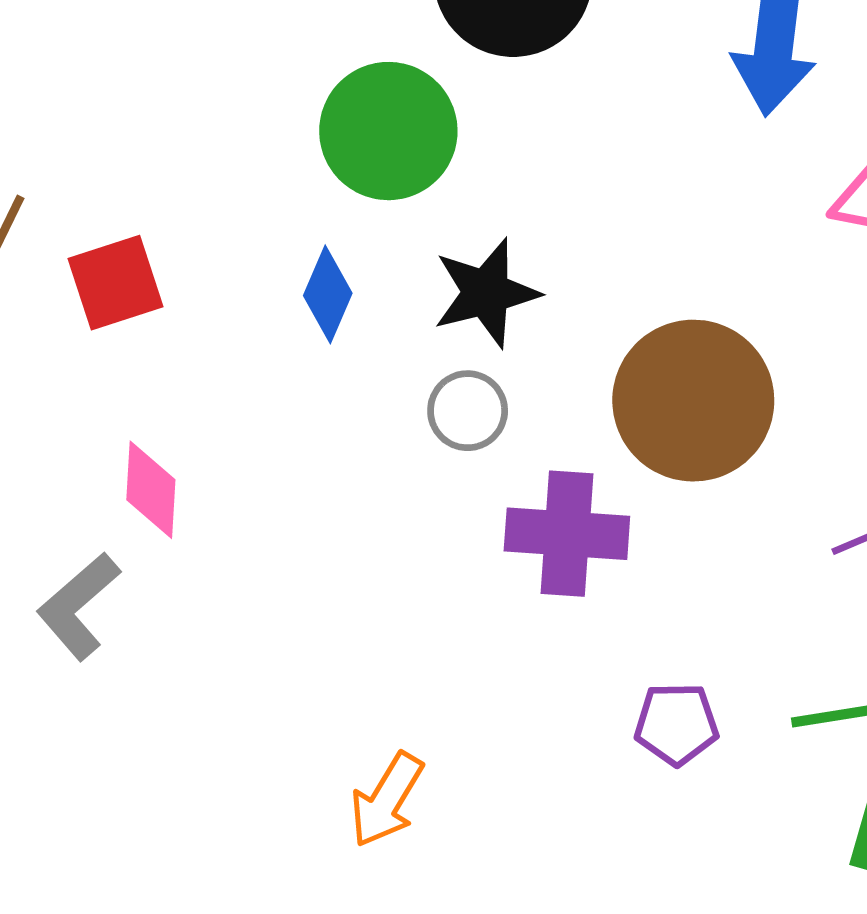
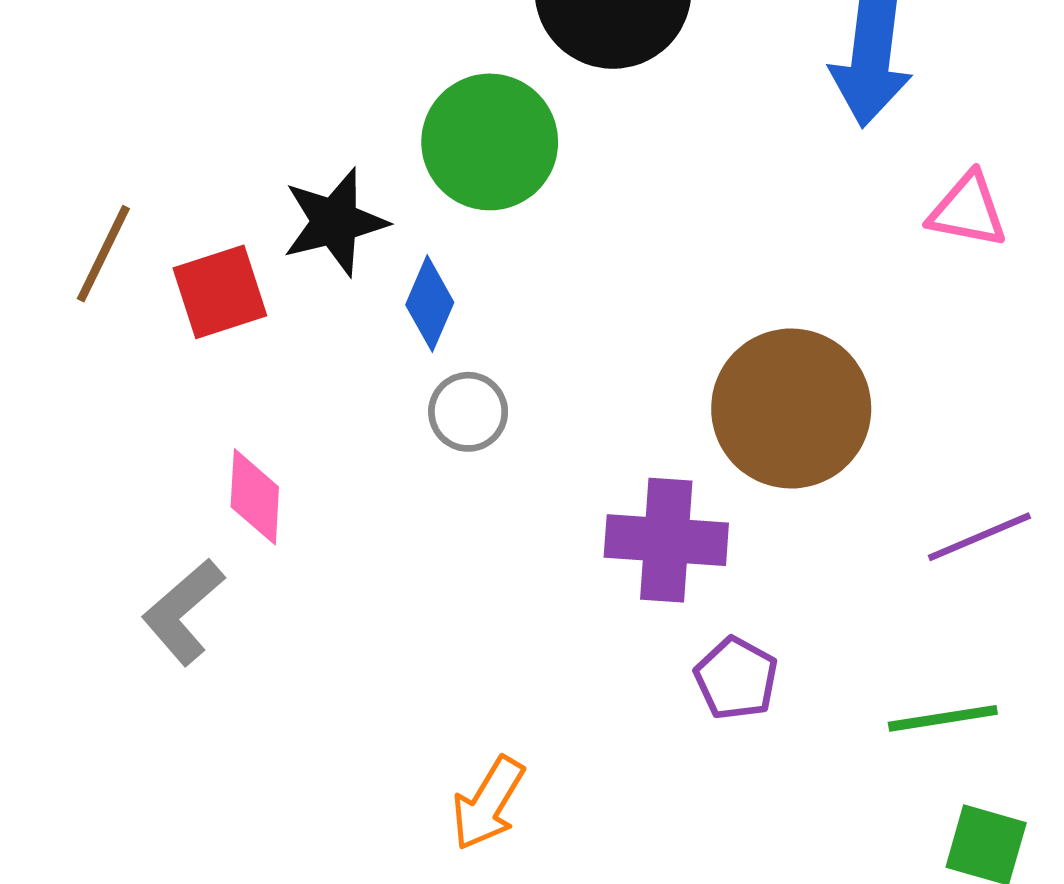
black star: (486, 293) -> (335, 222), moved
gray circle: (468, 411) -> (468, 412), moved
purple pentagon: (676, 724) -> (736, 678), moved, turned 30

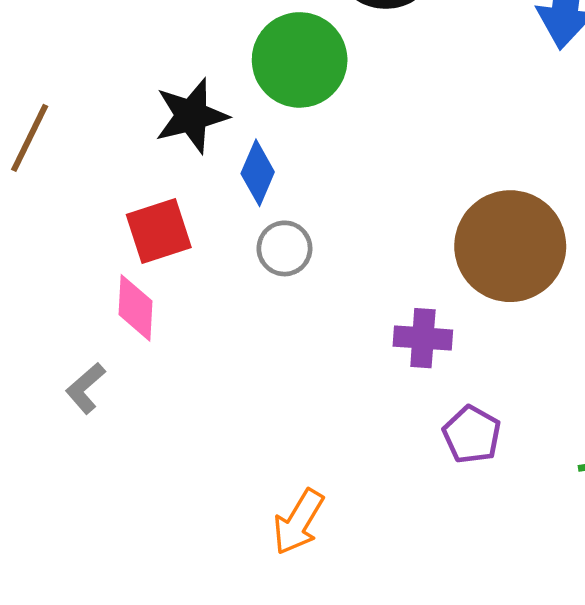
red square: (220, 292) -> (159, 231), moved
purple cross: (666, 540) -> (423, 338), size x0.7
gray L-shape: (183, 612) -> (85, 388), size x0.7

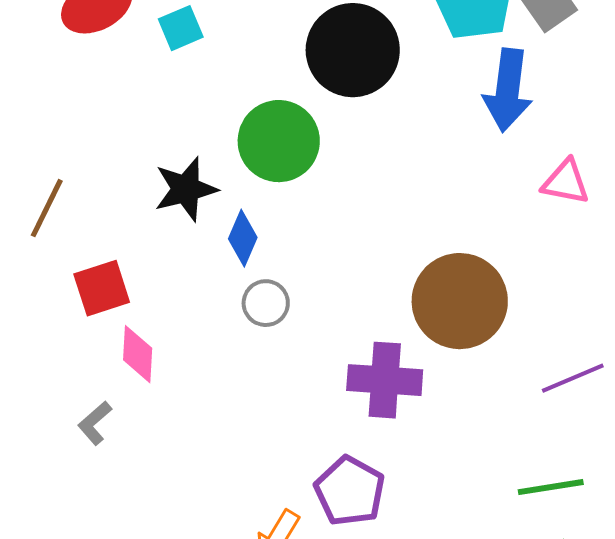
red square: (159, 231) -> (102, 288), moved
purple cross: (423, 338) -> (385, 380), size x1.5
purple pentagon: (472, 435) -> (350, 491), moved, size x1.4

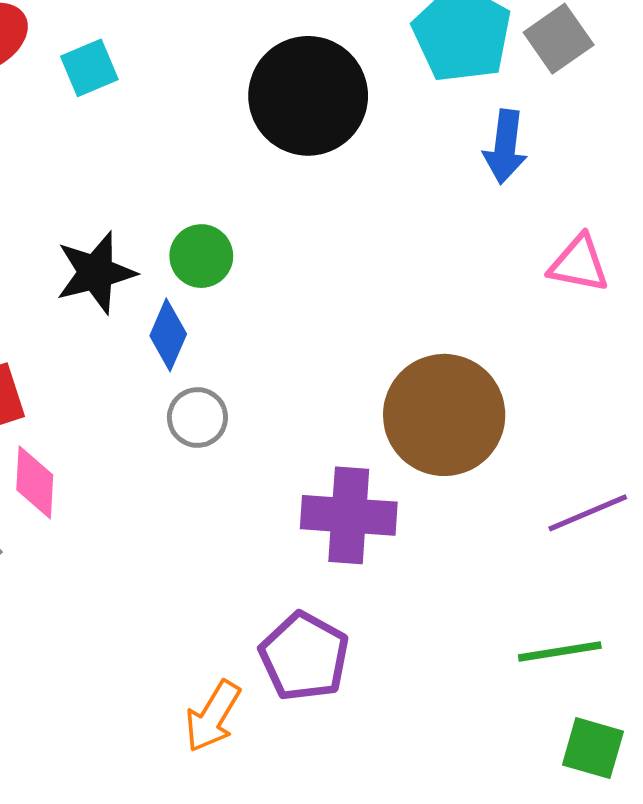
blue arrow: (508, 90) -> (505, 147), size x0.7
green circle: (279, 141) -> (201, 256), moved, size x0.6

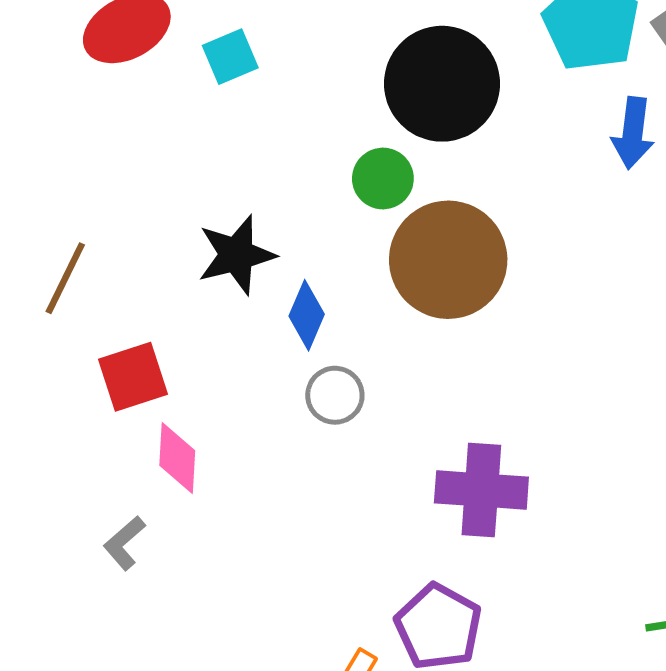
green circle: (201, 256) -> (383, 179), moved
brown circle: (444, 415) -> (448, 260), moved

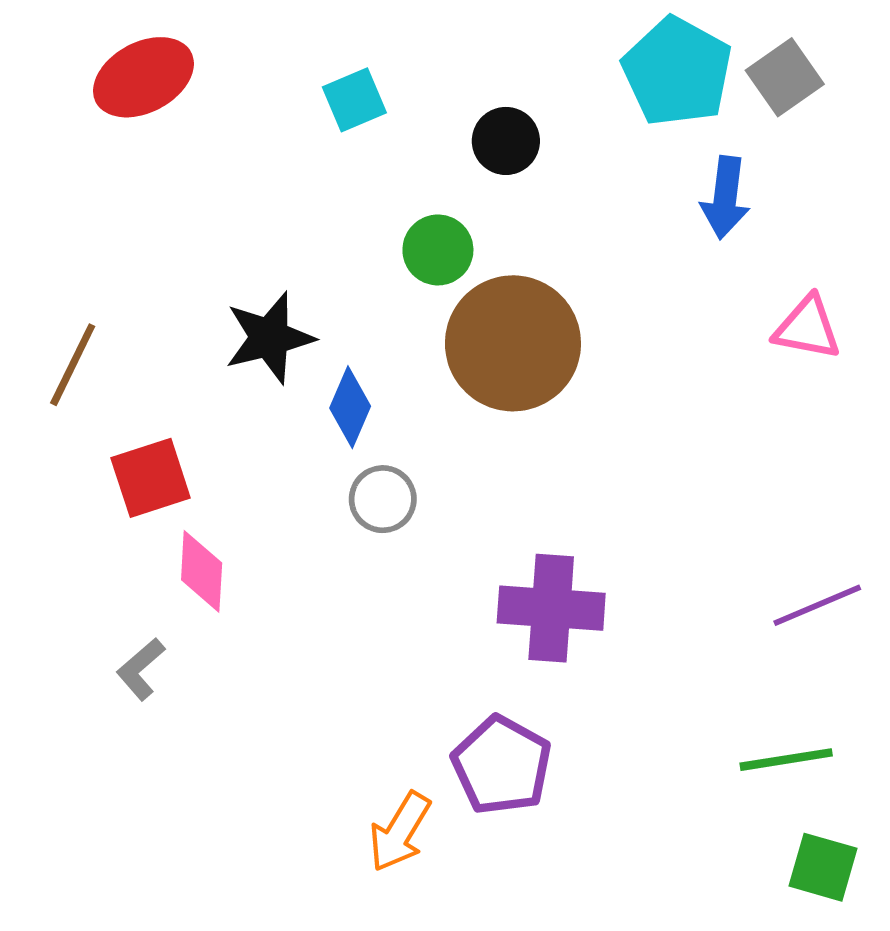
cyan square: (230, 57) -> (354, 100), moved
black circle: (442, 84) -> (506, 141), size x0.5

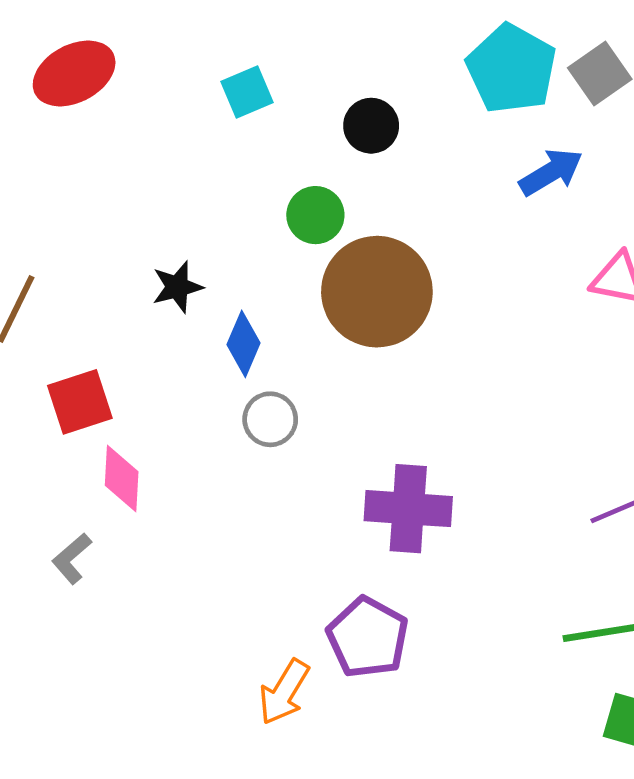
blue arrow: (725, 198) -> (551, 172), turned -128
black star: (269, 338) -> (177, 287), size x0.7

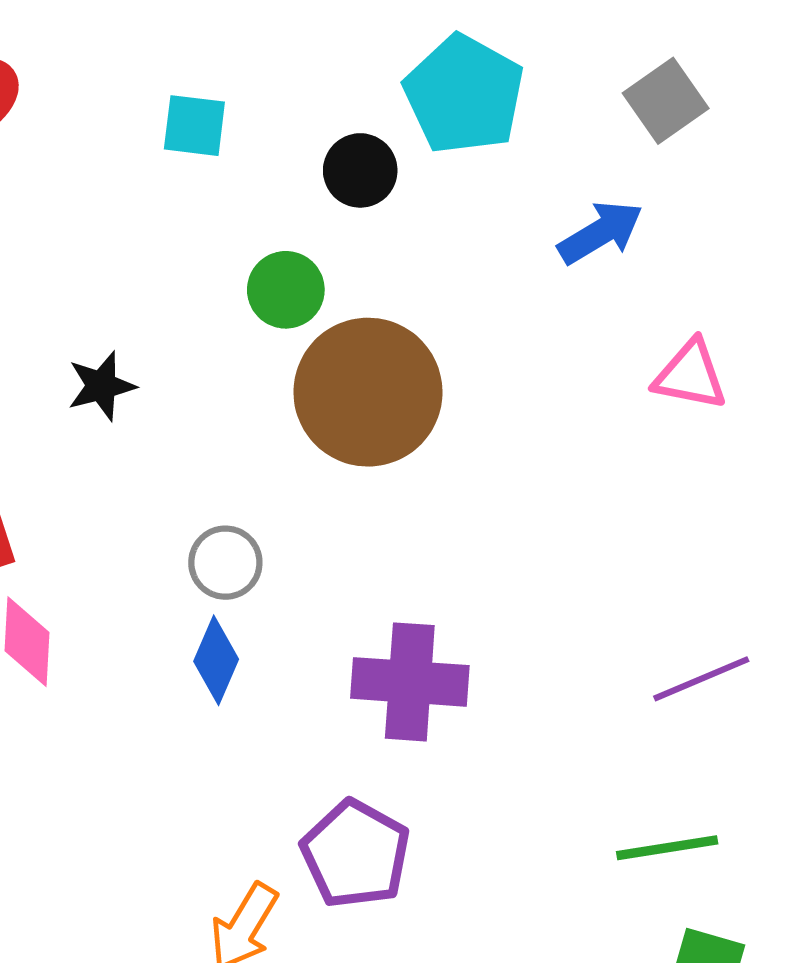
cyan pentagon: (512, 69) -> (464, 95), moved
cyan square: (247, 92) -> (194, 126), turned 30
blue diamond: (243, 344) -> (216, 660), moved

